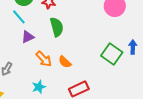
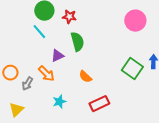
purple triangle: (28, 37) -> (57, 56), moved
orange arrow: (44, 59) -> (46, 74), moved

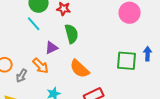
green square: (132, 69) -> (127, 61), turned -30
orange semicircle: (85, 77) -> (80, 69), size x1.5

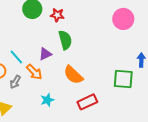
cyan line: (34, 24) -> (16, 57), moved
green square: (127, 61) -> (123, 79), moved

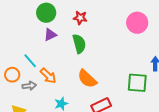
red star: (57, 15) -> (80, 18), moved
purple triangle: (45, 54) -> (50, 35), moved
gray arrow: (15, 82) -> (29, 86), turned -128

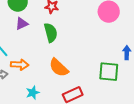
orange arrow: (48, 76) -> (20, 65), turned -42

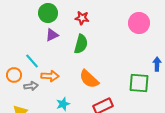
green semicircle: (51, 33) -> (81, 44), turned 30

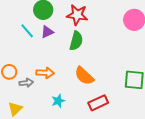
red star: (82, 18) -> (77, 15), size x1.5
cyan line: (32, 61) -> (27, 31), moved

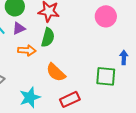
orange arrow: (45, 73) -> (27, 50), moved
cyan star: (58, 101) -> (30, 97), size x1.5

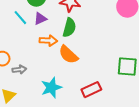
orange semicircle: (56, 72) -> (68, 55), moved

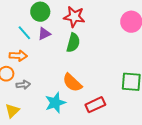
orange arrow: (48, 41) -> (18, 56), moved
orange semicircle: (68, 55) -> (72, 83), moved

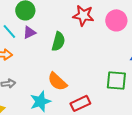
red star: (74, 17) -> (83, 15), moved

